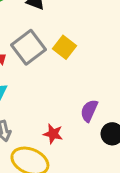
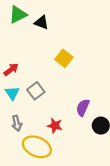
gray square: (28, 47) -> (36, 91), moved, size x0.7

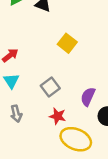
gray square: (36, 91) -> (50, 87), moved
yellow ellipse: (37, 147) -> (76, 139), moved

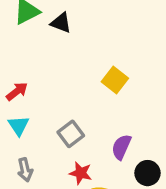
yellow square: (67, 43) -> (115, 80), moved

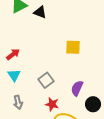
yellow square: (115, 80) -> (73, 47), turned -35

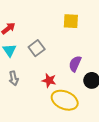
gray square: (46, 80) -> (37, 48), moved

